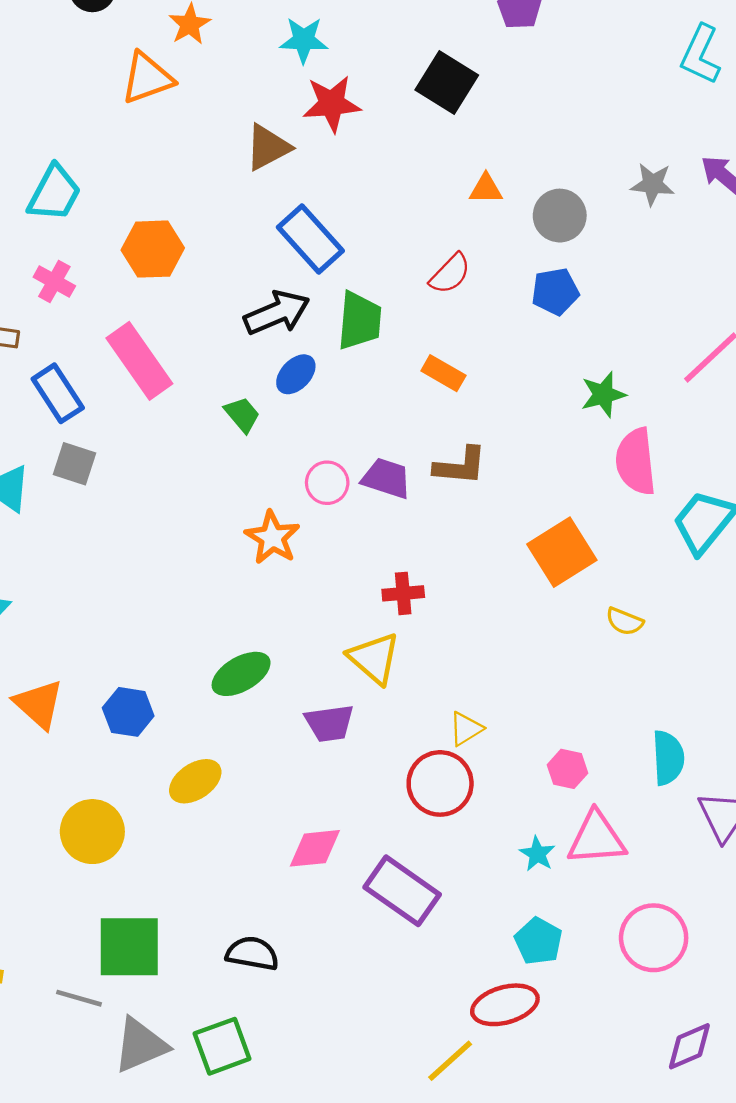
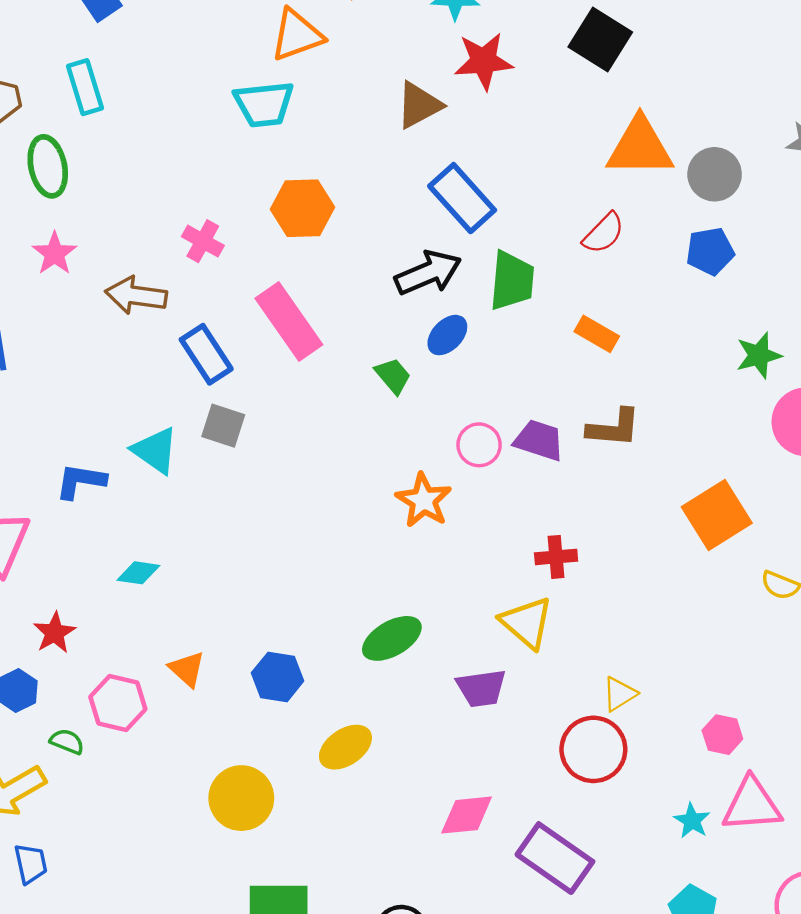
orange triangle: (486, 189) -> (640, 147), size x2.0
cyan trapezoid: (54, 193) -> (264, 104), moved, turned 56
orange triangle: (39, 704) -> (187, 669), size x0.7

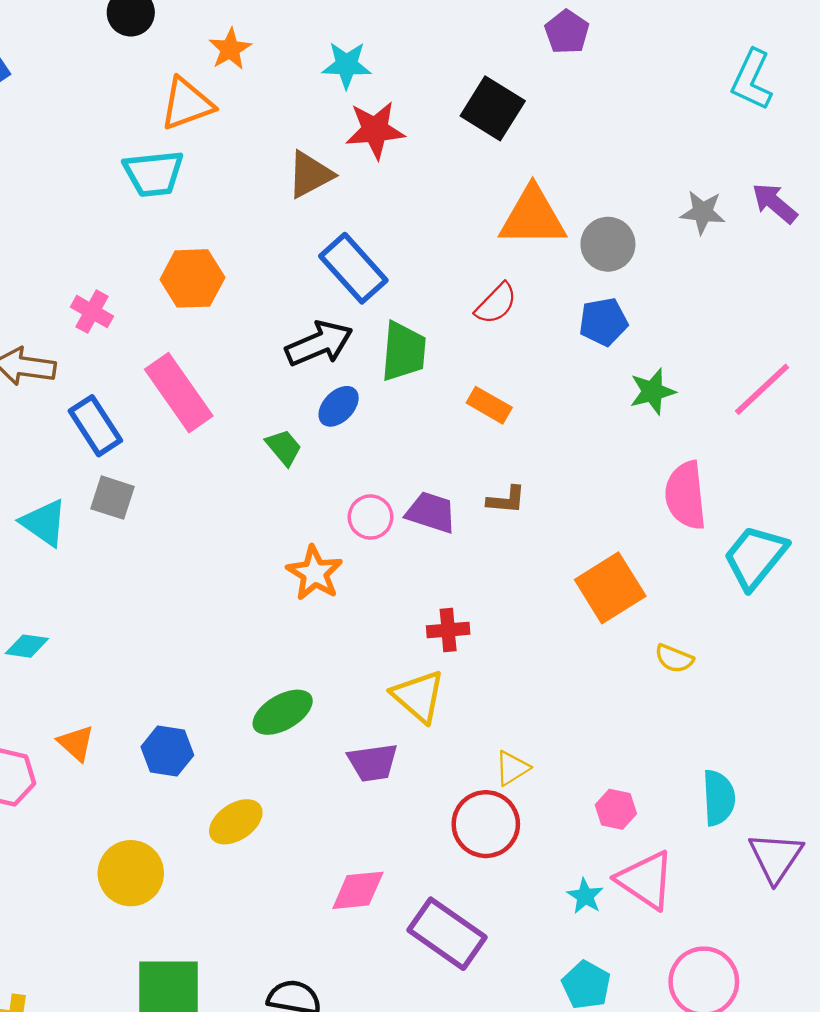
green star: (759, 355) -> (652, 391), moved
brown L-shape: (614, 428) -> (506, 500), size x0.7
pink triangle: (752, 805) -> (646, 880), turned 38

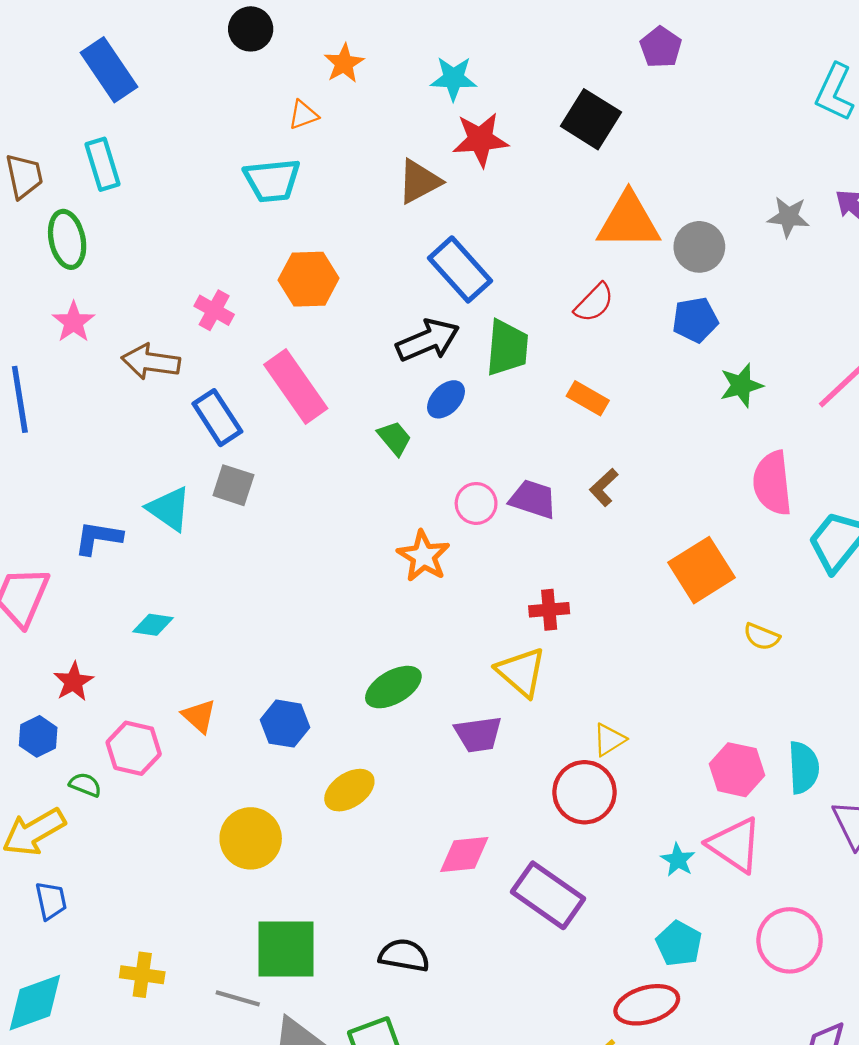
orange triangle: (187, 104) -> (303, 115), size x0.6
brown L-shape: (506, 500) -> (604, 487), turned 132
pink hexagon: (616, 809) -> (737, 770), moved, size x1.4

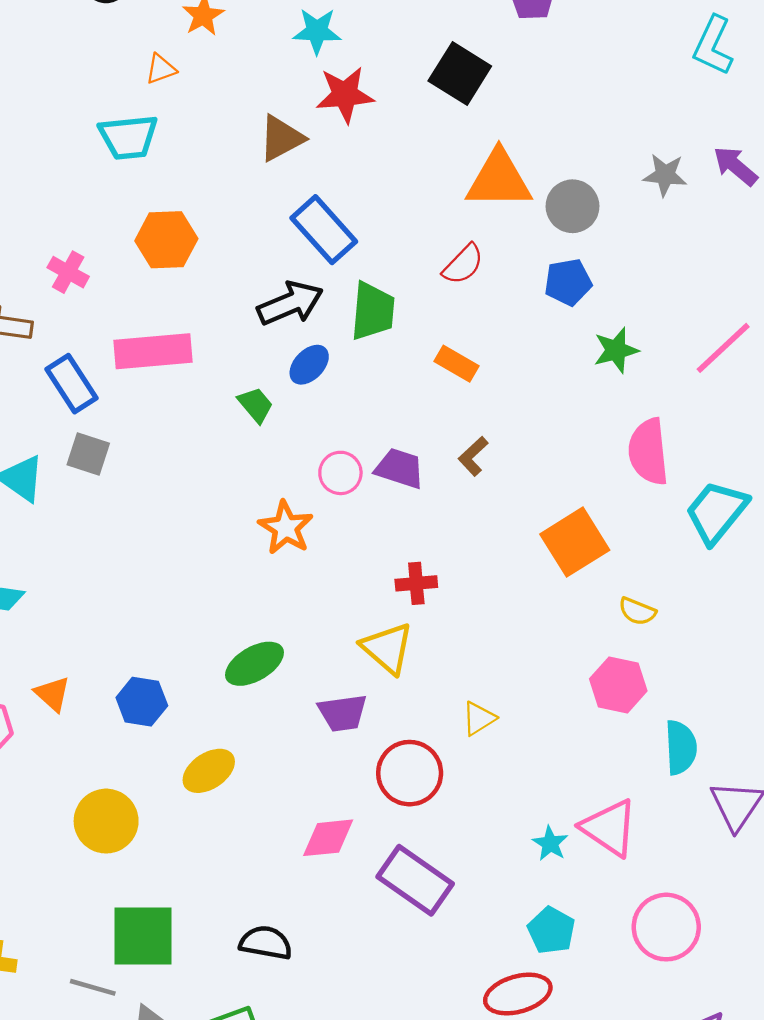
pink rectangle: (296, 386) -> (153, 351), turned -60
pink hexagon: (737, 770) -> (618, 685), moved
red circle: (584, 792) -> (410, 773), moved

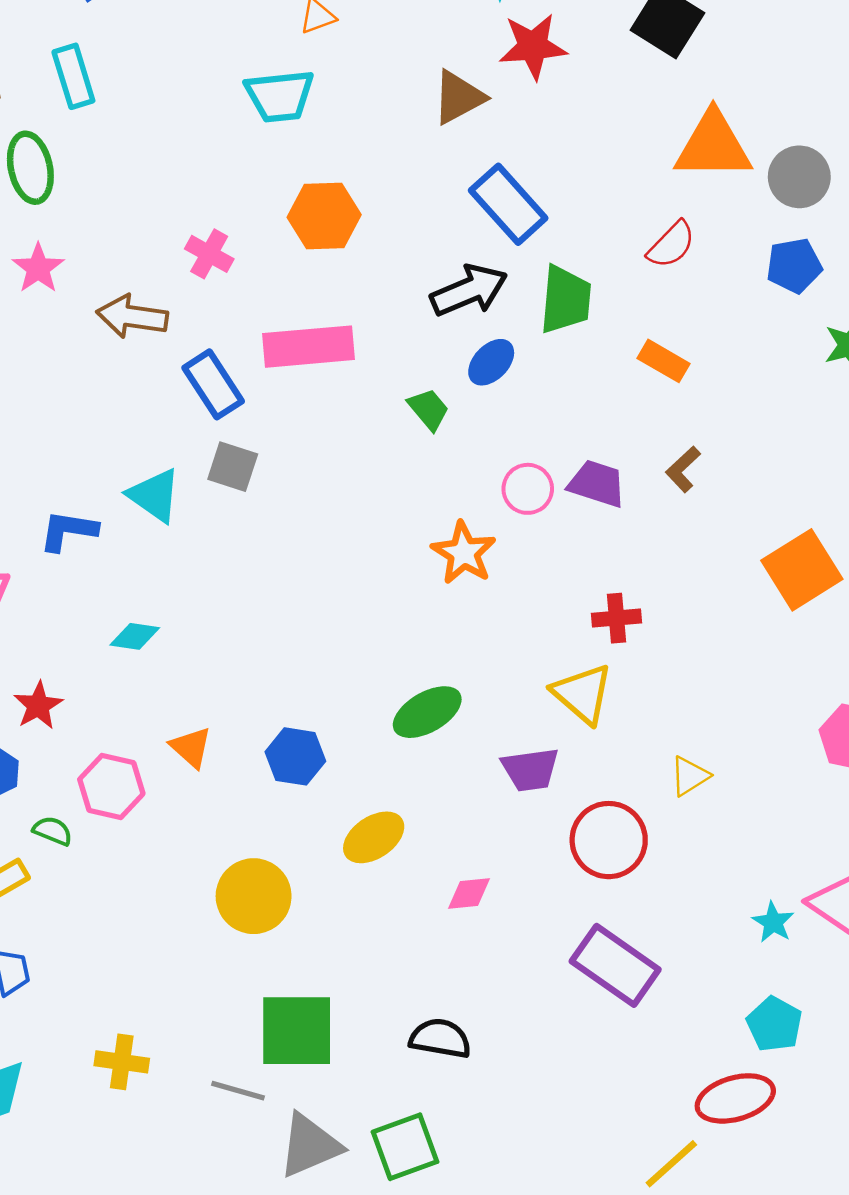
pink diamond: (328, 838) -> (469, 894), moved, size x0.7

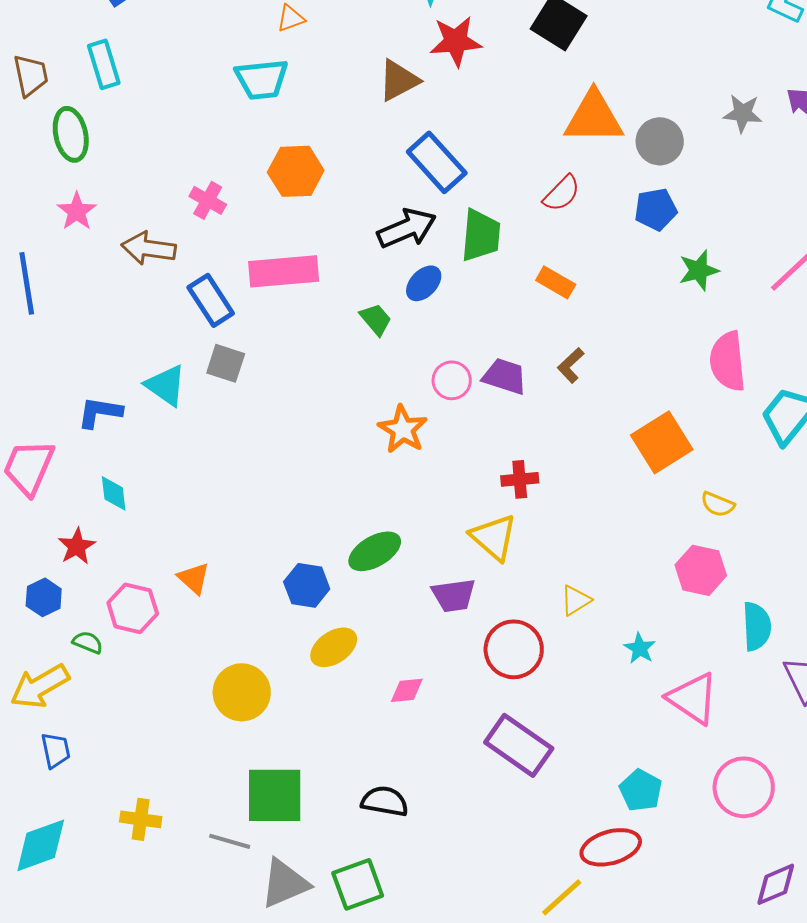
cyan diamond: (135, 636) -> (114, 493), moved, turned 75
blue hexagon: (295, 756) -> (307, 585), moved
cyan star: (773, 922) -> (640, 648), moved

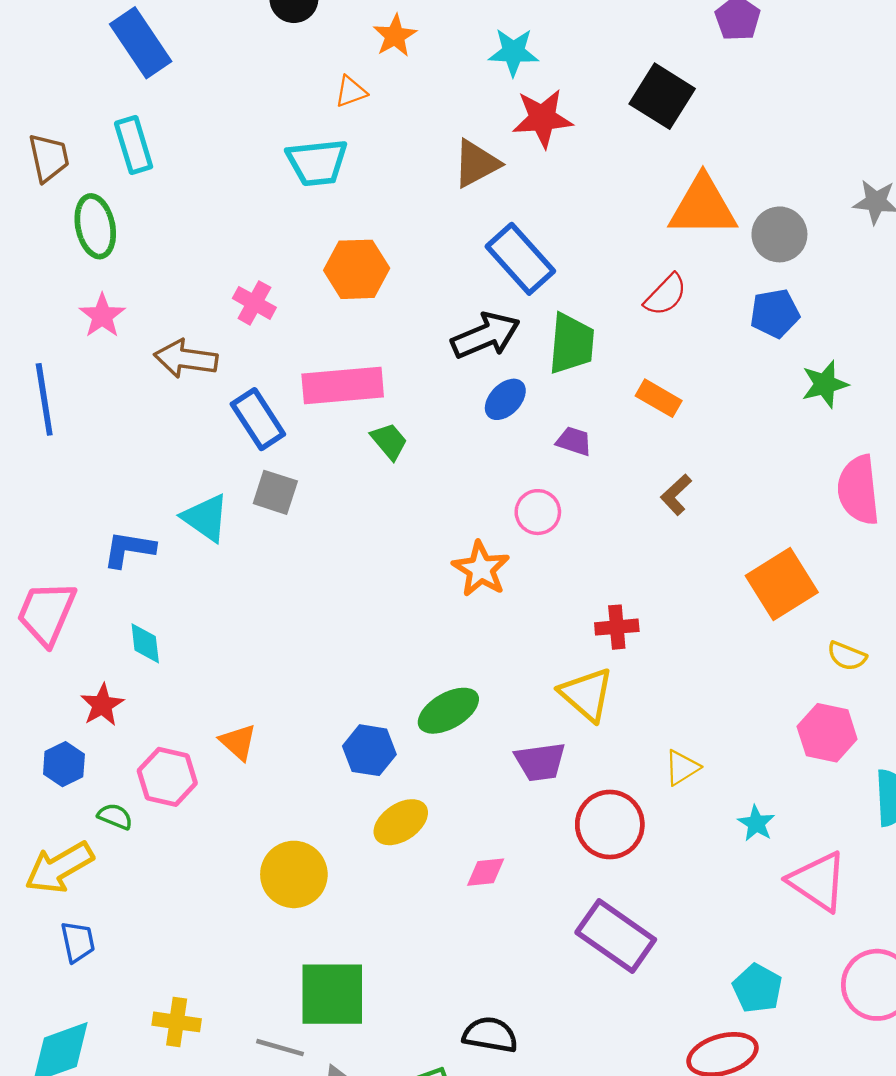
green trapezoid: (376, 319) -> (389, 441), moved
purple trapezoid: (505, 376) -> (574, 441), moved, size x0.7
black semicircle: (385, 801) -> (490, 1035), moved

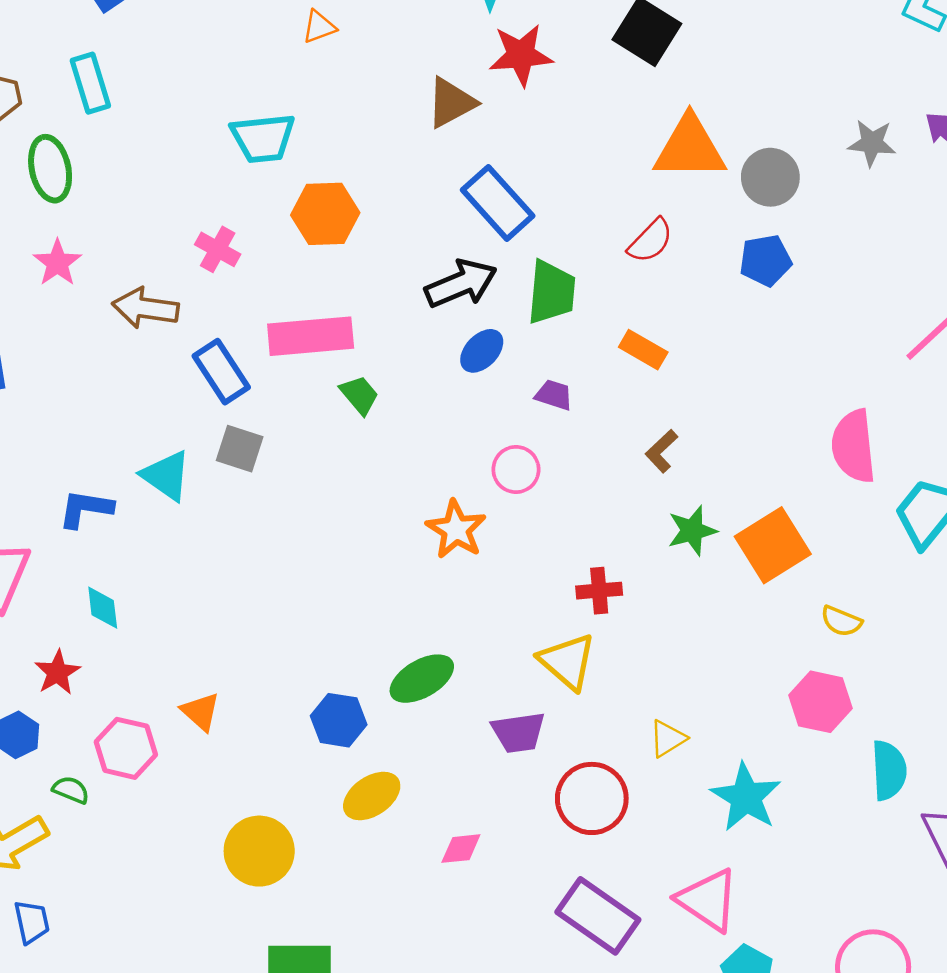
cyan trapezoid: (317, 162) -> (263, 138), moved
green star: (825, 384) -> (692, 531), moved
cyan star: (756, 823) -> (746, 797), size x1.8
pink triangle: (818, 881) -> (708, 900), moved

